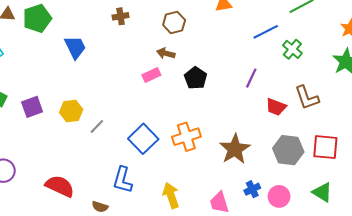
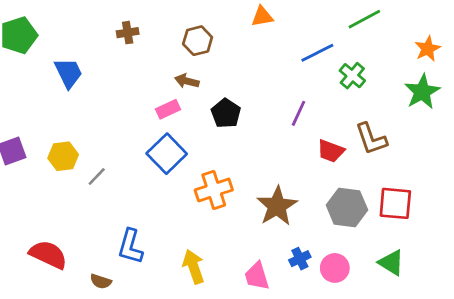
blue square: (143, 139) -> (167, 154), moved

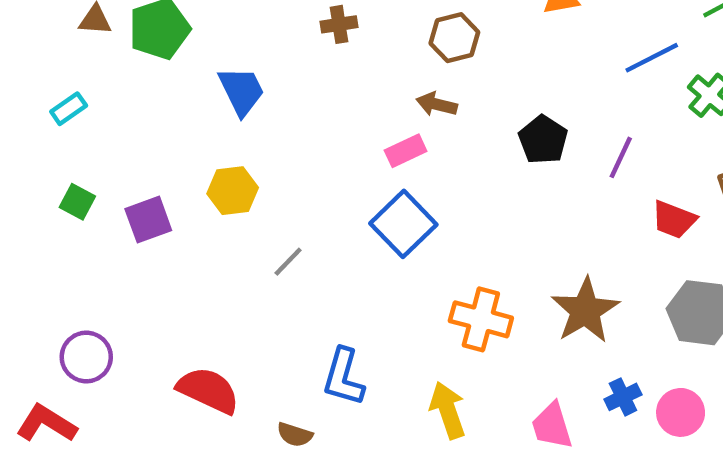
black pentagon: (226, 113) -> (543, 140), moved
yellow hexagon: (63, 156) -> (233, 191), moved
orange cross: (214, 190) -> (481, 319), moved, turned 33

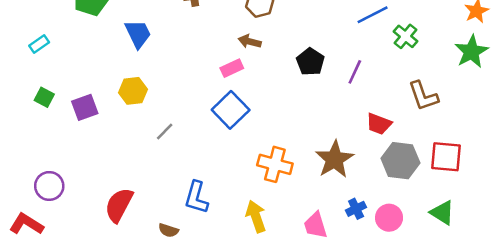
red trapezoid: (674, 220) -> (379, 124), moved
red semicircle: (208, 390) -> (119, 205), turned -87

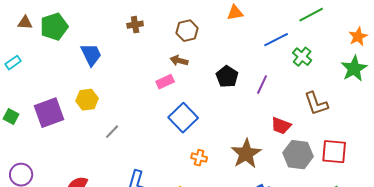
green square: (44, 97) -> (11, 117), moved
purple square: (85, 107) -> (49, 113), size x1.4
blue square: (231, 110) -> (183, 118), moved
orange cross: (275, 164) -> (199, 158), size x0.6

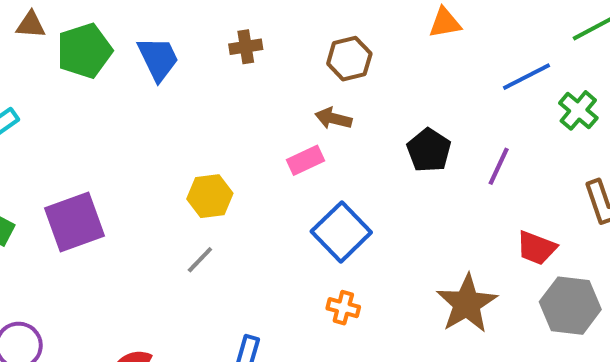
brown triangle: (25, 23) -> (31, 25), moved
blue trapezoid: (91, 55) -> (158, 59), moved
yellow hexagon: (87, 100) -> (210, 196), moved
orange cross: (199, 158) -> (343, 308), moved

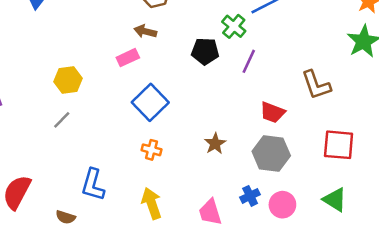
green cross: (578, 110) -> (234, 26), moved
black pentagon: (429, 150) -> (205, 51), turned -30
brown star: (467, 304) -> (215, 144), moved, size x0.6
gray hexagon: (570, 306) -> (271, 154), moved

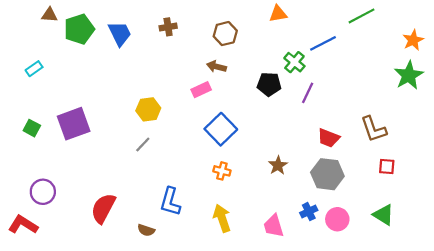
brown L-shape: (316, 85) -> (374, 129), moved
red square: (339, 145) -> (387, 167), size x0.6

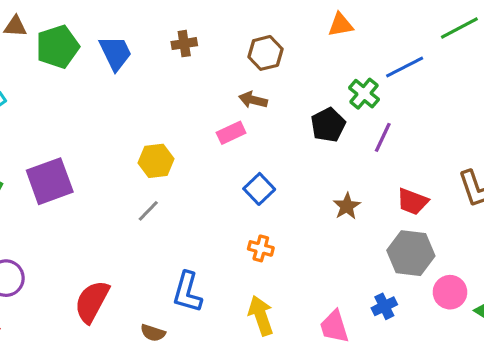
black pentagon: (269, 84) -> (328, 125), turned -30
blue square: (221, 129) -> (259, 189), size x0.7
brown star: (278, 165) -> (347, 206), moved
pink circle: (337, 219) -> (450, 292), moved

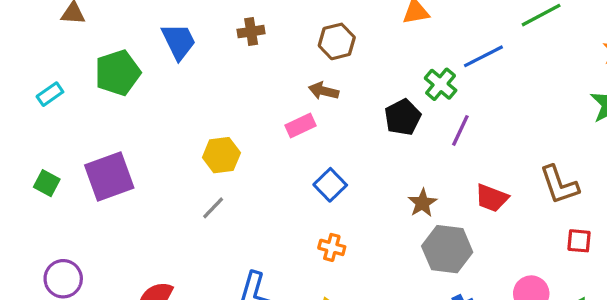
green pentagon: (58, 47) -> (118, 73), moved
gray hexagon: (411, 253) -> (447, 249), moved

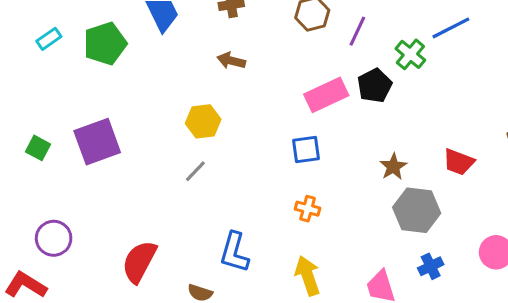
brown arrow: (324, 91) -> (231, 61), moved
cyan rectangle: (50, 94) -> (49, 39), moved
pink rectangle: (300, 125) -> (326, 95), moved, size x1.5
purple line: (460, 130) -> (357, 31), moved
blue square: (330, 185) -> (306, 149), turned 36

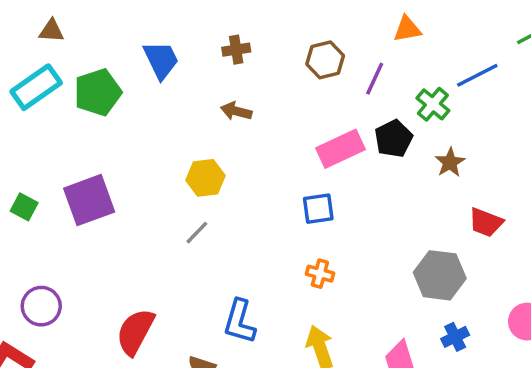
cyan rectangle: (49, 39) -> (36, 87), size x1.8
brown star: (393, 167) -> (450, 162), moved

